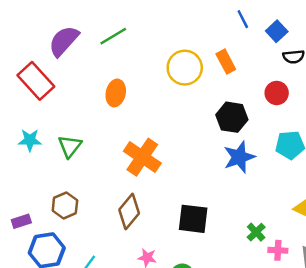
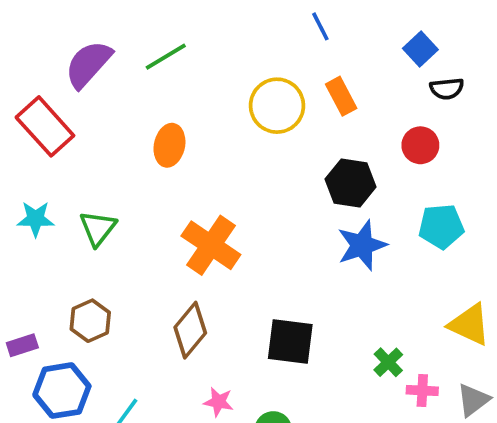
blue line: (243, 19) -> (320, 26), moved

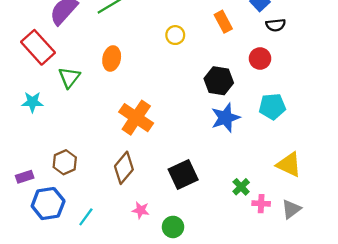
orange rectangle: (341, 96) -> (223, 22), moved
yellow circle: (277, 106) -> (175, 35), size x0.6
green triangle: (98, 228) -> (69, 77), moved
black square: (290, 341) -> (183, 175), turned -32

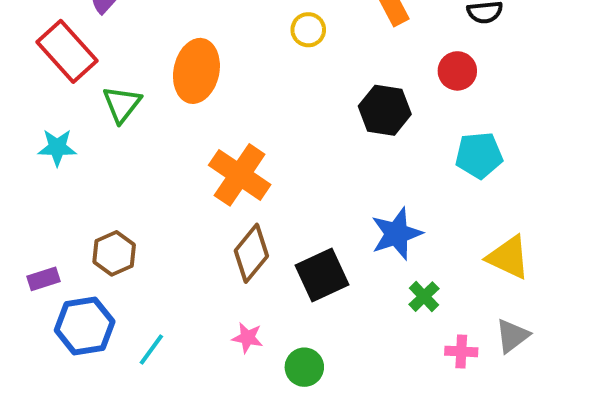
orange ellipse: (112, 58) -> (196, 71), size x1.4
blue star: (225, 118) -> (397, 234), moved
brown diamond: (124, 168) -> (251, 253), moved
pink cross: (261, 204) -> (461, 351), moved

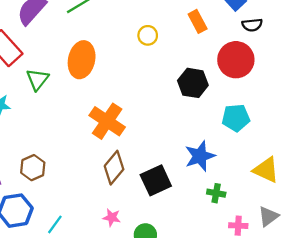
red circle: (457, 71) -> (236, 60), size x1.6
cyan pentagon: (479, 155) -> (236, 118), moved
green cross: (424, 297) -> (216, 193), turned -36

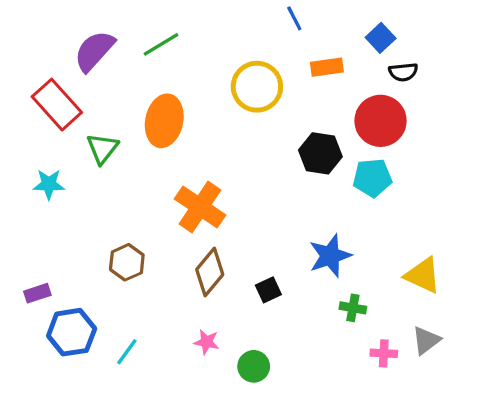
orange rectangle: (198, 21) -> (327, 67), turned -70
yellow circle: (148, 35) -> (257, 87), size x1.8
cyan pentagon: (236, 118) -> (372, 178), moved
brown hexagon: (33, 168) -> (127, 262), moved
black square: (156, 180) -> (268, 290), size x0.6

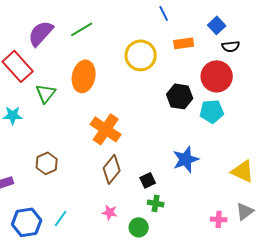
brown hexagon: (127, 262) -> (47, 163), moved
green cross: (353, 308) -> (156, 203), moved
blue hexagon: (72, 332) -> (27, 222), moved

